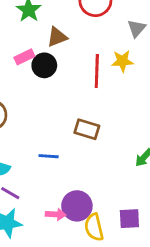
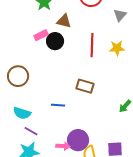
brown triangle: (57, 37) -> (64, 21), turned 35
yellow star: (122, 61) -> (117, 48), moved

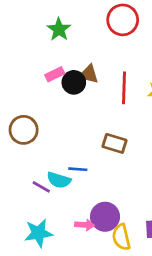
brown triangle: (64, 21) -> (89, 74), moved
cyan semicircle: (22, 113) -> (59, 180), moved
purple line: (31, 131) -> (41, 187), moved

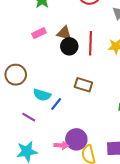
black circle: (74, 82) -> (69, 46), moved
blue line: (78, 169) -> (56, 104), turned -56
cyan semicircle: (59, 180) -> (42, 95), moved

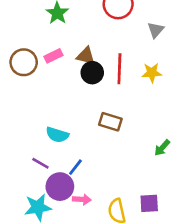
brown circle: (16, 75) -> (24, 62), moved
blue line: (56, 104) -> (75, 167), moved
purple circle: (76, 139) -> (60, 187), moved

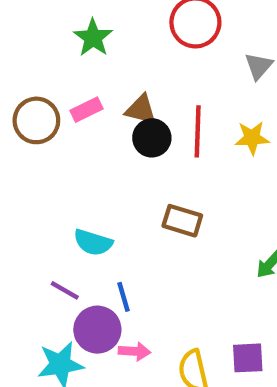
blue line: (75, 167) -> (124, 297), turned -54

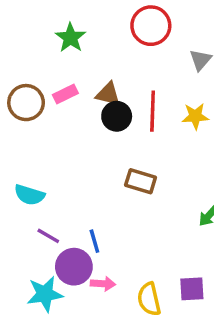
cyan semicircle: (93, 242) -> (29, 195), moved

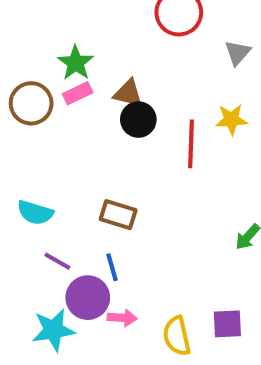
green star: (70, 38) -> (76, 63), moved
red line: (153, 111) -> (191, 144), moved
brown rectangle: (141, 181) -> (118, 215), moved

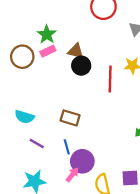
purple circle: (88, 298) -> (82, 161), moved
pink arrow: (122, 318) -> (72, 175), turned -56

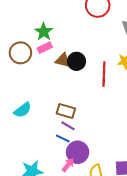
brown triangle: (76, 51) -> (63, 60), moved
cyan semicircle: (24, 117) -> (23, 110), turned -54
purple line: (37, 143) -> (68, 126), moved
blue line: (67, 147) -> (63, 139), turned -48

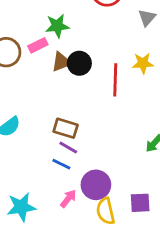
green star: (44, 32) -> (57, 26), moved, turned 30
brown triangle: (63, 60) -> (61, 62), turned -35
purple circle: (78, 152) -> (96, 185), moved

